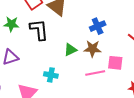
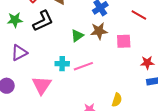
black L-shape: (39, 30) -> (43, 21), turned 80
pink line: (95, 73) -> (83, 66), moved

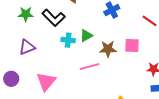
black L-shape: (43, 21) -> (54, 18), turned 65
brown star: (99, 31) -> (108, 49), moved
cyan cross: (62, 64) -> (68, 40), moved

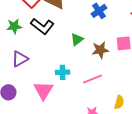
cyan cross: (68, 40) -> (63, 72), moved
pink line: (90, 67) -> (92, 79), moved

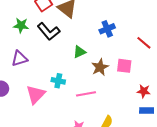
brown star: (100, 50) -> (100, 67), turned -30

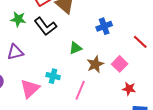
pink square: (124, 66) -> (120, 64), turned 35
red star: (144, 91) -> (129, 89), moved
pink line: (86, 94) -> (80, 90), turned -60

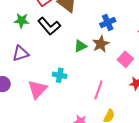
brown star: (95, 64) -> (101, 44), moved
pink line: (80, 90) -> (98, 90), moved

